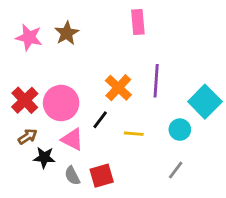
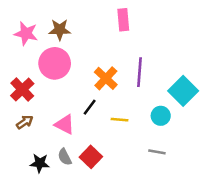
brown star: (67, 33) -> (60, 30), turned 30
pink circle: (61, 103) -> (55, 63), moved
black star: (44, 157) -> (40, 163), moved
gray line: (176, 170) -> (157, 152), turned 63
red square: (102, 176) -> (91, 157), turned -30

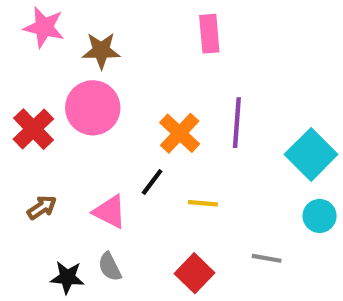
pink star: (26, 33) -> (44, 27), moved
red cross: (22, 90) -> (33, 129), moved
cyan circle: (161, 116) -> (320, 216), moved
red square: (91, 157) -> (194, 273), moved

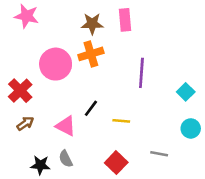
brown star: (101, 51) -> (92, 24), moved
red cross: (33, 129) -> (20, 91), moved
orange cross: (180, 133) -> (91, 54), moved, turned 30
cyan square: (311, 154) -> (186, 92), size x0.6

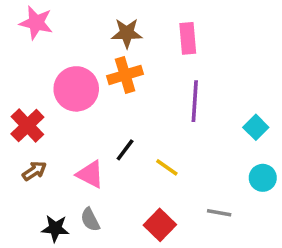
pink rectangle: (125, 20) -> (188, 38), moved
yellow line: (121, 121) -> (167, 167), turned 30

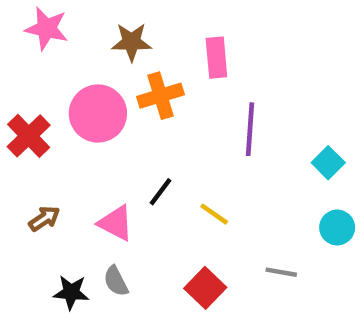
brown star: (127, 33) -> (131, 42), moved
pink rectangle: (188, 38) -> (216, 58), moved
red cross: (27, 126) -> (29, 136), moved

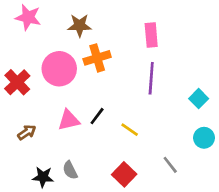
pink rectangle: (216, 58) -> (151, 35), moved
pink triangle: (116, 223) -> (69, 120), moved, turned -40
gray line: (281, 272) -> (170, 165), turned 42

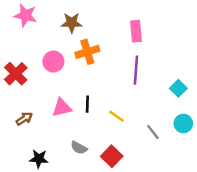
pink circle: (59, 69) -> (53, 62), size x0.7
black line: (97, 116) -> (87, 104), turned -35
gray line: (170, 165) -> (153, 132), moved
gray semicircle: (70, 170) -> (79, 148), moved, turned -35

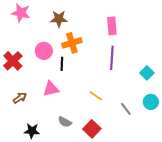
black line: (87, 104) -> (62, 64), moved

